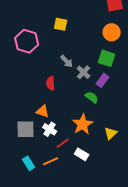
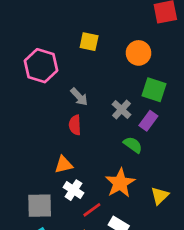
orange circle: (112, 32) -> (138, 53), moved
gray arrow: (67, 61) -> (79, 97), moved
orange triangle: (43, 111) -> (64, 165), turned -32
gray square: (26, 129) -> (40, 206), moved

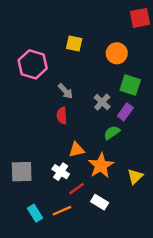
green semicircle: (133, 145) -> (112, 133), turned -70
orange triangle: (64, 165) -> (77, 150), moved
gray square: (40, 206) -> (22, 172), moved

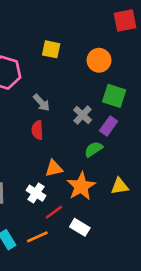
yellow triangle: (135, 177) -> (120, 186), moved, turned 35

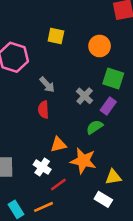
orange star: (81, 186) -> (83, 161), turned -30
yellow triangle: (120, 186) -> (113, 177), moved
white rectangle: (80, 227) -> (103, 199), moved

